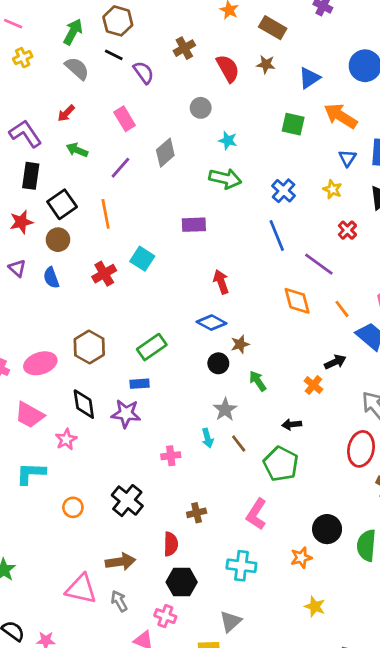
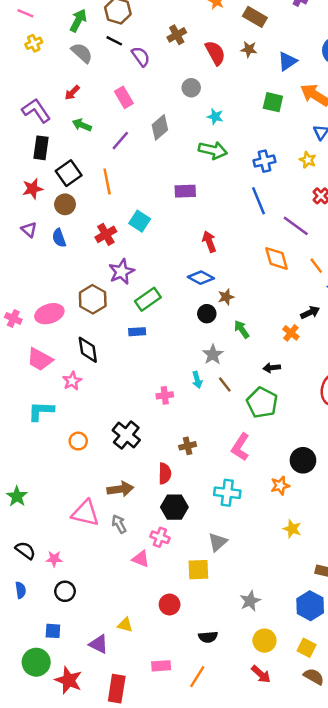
blue cross: (284, 191) -> (264, 161), turned 35
purple star: (126, 414) -> (121, 272), moved, turned -30

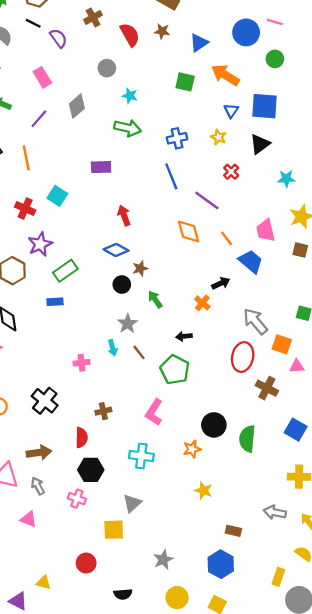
red cross: (106, 234) -> (25, 209), turned -36
pink triangle: (141, 559) -> (29, 519), moved

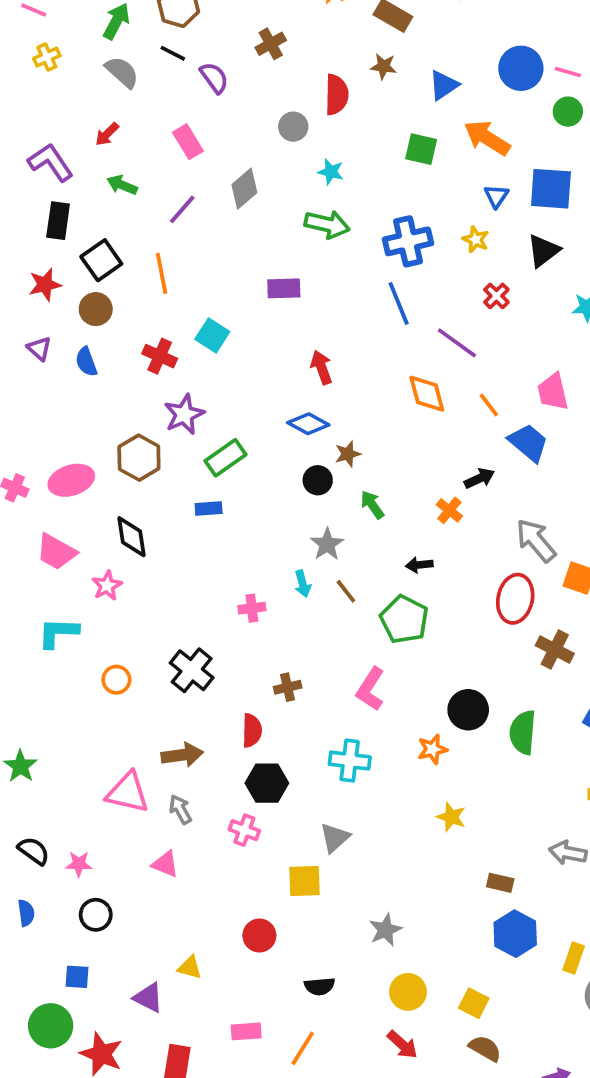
pink line: (275, 22) -> (568, 72), moved
red semicircle: (130, 35) -> (336, 95), moved, turned 30
blue cross: (177, 138) -> (408, 241), size x1.4
blue hexagon: (221, 564) -> (515, 934), moved

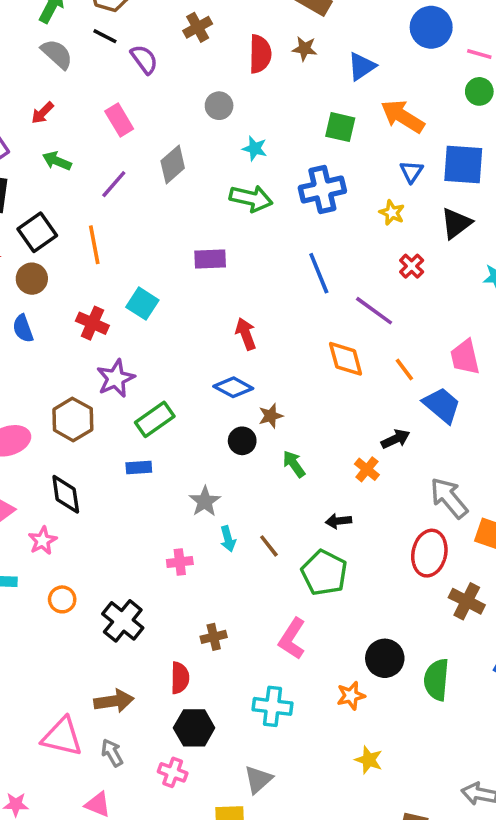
blue circle: (521, 68) -> (431, 27), moved
red semicircle: (336, 95) -> (260, 54), moved
blue cross: (408, 241) -> (322, 189), moved
gray star: (327, 544) -> (205, 501), moved
orange circle: (116, 680) -> (62, 599), moved

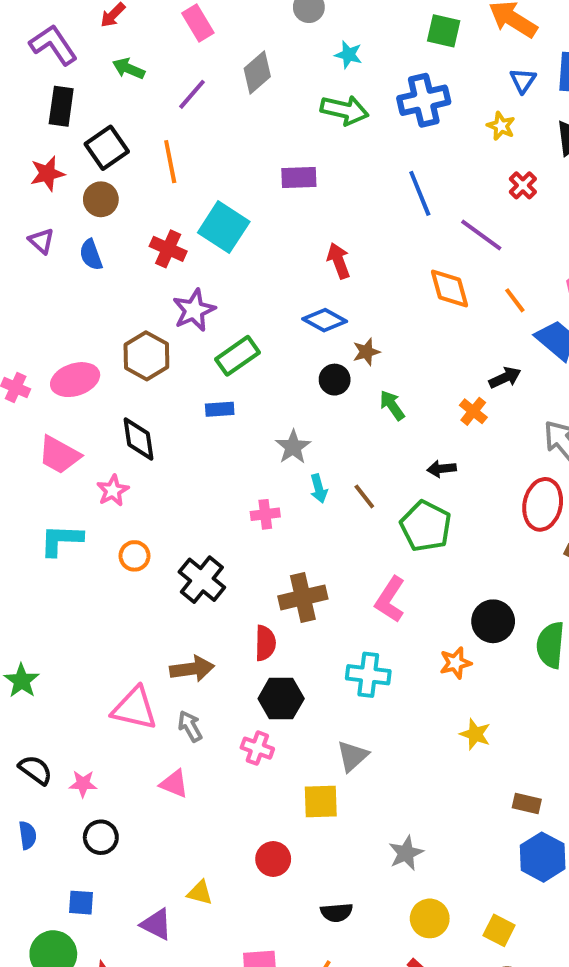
cyan square: (142, 304) -> (224, 227), size x1.4
brown cross: (214, 637) -> (303, 597), size x1.6

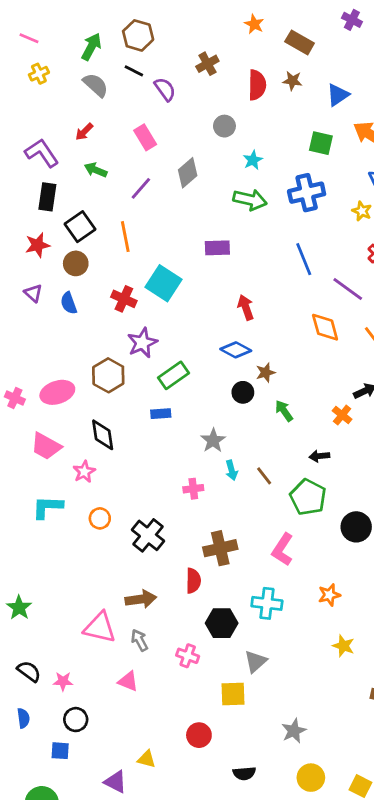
cyan star: (348, 55) -> (253, 160), turned 30
black circle: (493, 621) -> (356, 527), moved
black hexagon: (281, 699) -> (222, 623), moved
blue square: (81, 903) -> (60, 751), moved

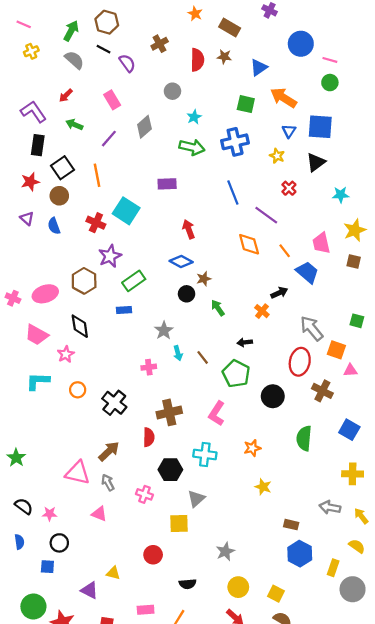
brown arrow: (141, 599) -> (109, 451), turned -35

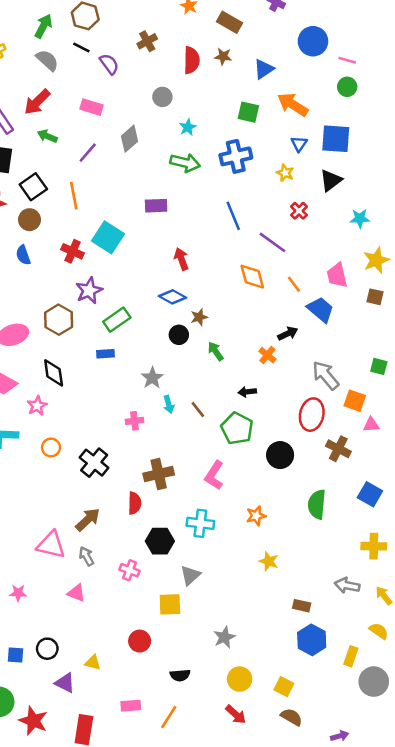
red arrow: (66, 95) -> (37, 102), size x1.6
pink rectangle: (112, 100) -> (92, 107), turned -42
black circle: (59, 543) -> (47, 649), moved

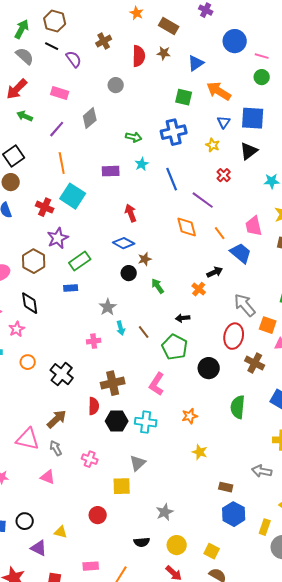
cyan star: (188, 127) -> (142, 164), moved
green arrow: (185, 163) -> (134, 137), size x0.7
orange line: (74, 196) -> (62, 163), moved
black hexagon: (160, 541) -> (117, 421), moved
black semicircle: (180, 675) -> (142, 542), moved

